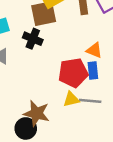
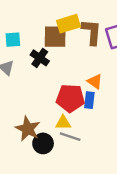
gray line: (90, 101) -> (70, 137), moved
black circle: (26, 128) -> (43, 143), moved

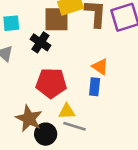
red pentagon: (70, 98) -> (51, 83), moved

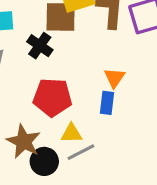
orange triangle: (100, 67) -> (114, 78), turned 30
gray line: (75, 126) -> (81, 152), turned -45

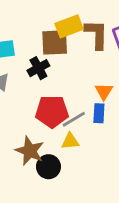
black cross: (40, 46) -> (38, 68), turned 30
gray line: (81, 152) -> (74, 119), moved

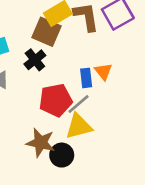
brown square: (55, 42) -> (46, 32), turned 36
blue rectangle: (99, 113) -> (86, 78), moved
yellow triangle: (70, 141) -> (79, 126), size x1.5

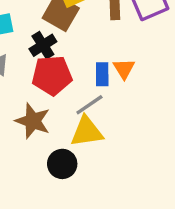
red pentagon: (56, 100) -> (52, 75), moved
brown star: (41, 143) -> (33, 121), moved

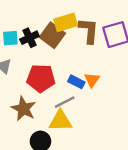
black cross: (43, 45) -> (29, 38), moved
blue rectangle: (102, 74) -> (76, 82), turned -70

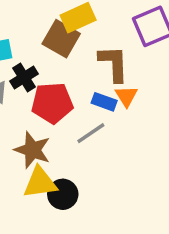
brown L-shape: (89, 31) -> (114, 64), moved
black cross: (29, 38) -> (24, 78), moved
yellow triangle: (60, 121) -> (40, 183), moved

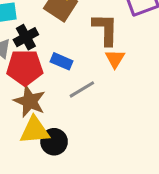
blue rectangle: (104, 102) -> (62, 61), moved
red pentagon: (52, 103) -> (25, 68), moved

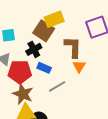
black cross: (26, 37) -> (34, 49), moved

